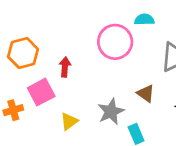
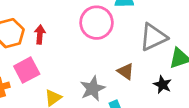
red arrow: (65, 67) -> (40, 34), moved

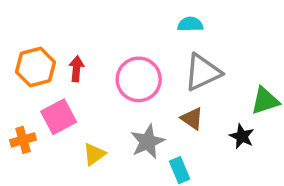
pink circle: (97, 23) -> (139, 79), moved
gray triangle: (153, 37) -> (203, 72), moved

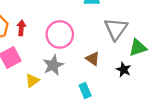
gray triangle: (203, 72) -> (116, 29), moved, turned -30
gray star: (148, 142) -> (53, 65), moved

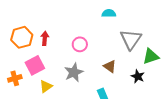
pink circle: (60, 34) -> (80, 44), size x0.6
yellow triangle: (32, 81) -> (46, 86), moved

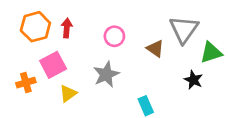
brown triangle: (110, 66) -> (155, 49), moved

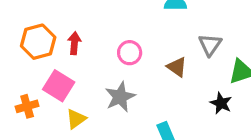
gray triangle: (184, 29) -> (210, 45), size x0.7
pink square: (53, 65) -> (59, 86), turned -30

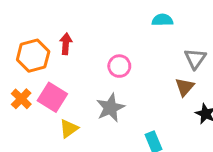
red arrow: (74, 43) -> (66, 44), moved
brown triangle: (177, 67) -> (185, 87), moved, turned 36
orange cross: (27, 106) -> (21, 99), moved, turned -30

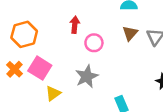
red arrow: (66, 44) -> (75, 25), moved
brown triangle: (185, 87) -> (130, 33), moved

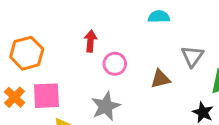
brown triangle: (130, 33) -> (160, 79), moved, turned 35
pink square: (40, 68) -> (46, 96), turned -35

